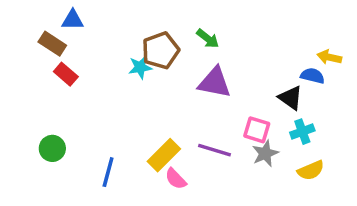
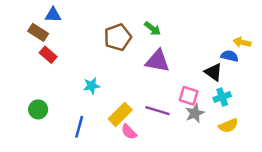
cyan star: (140, 67) -> (92, 86), moved

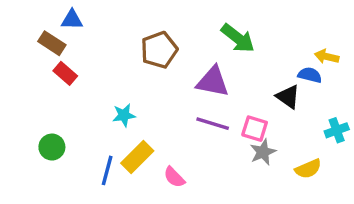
green arrow: (153, 29) -> (238, 38), moved, size x1.5
cyan cross: (222, 97) -> (337, 130), moved
purple line: (157, 111) -> (213, 124), moved
yellow rectangle: (120, 114) -> (137, 157), moved

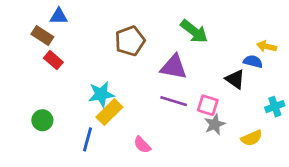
cyan star: (124, 115) -> (101, 94), size x1.4
yellow rectangle: (137, 157) -> (109, 112), moved

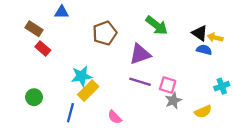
blue triangle: (59, 16) -> (62, 12), moved
purple triangle: (174, 67) -> (140, 54), turned -30
black triangle: (235, 79) -> (200, 33), moved

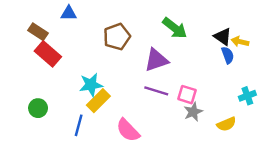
red rectangle: (43, 49) -> (48, 54), size x1.5
blue semicircle: (204, 50) -> (228, 55), turned 56
pink semicircle: (115, 117) -> (128, 130), size x1.5

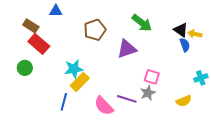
purple line: (156, 91) -> (127, 99), moved
green circle: (38, 108) -> (25, 68), moved
gray star: (193, 112) -> (148, 93), moved

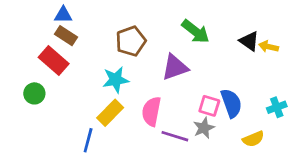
blue triangle: (56, 11) -> (63, 15), moved
brown rectangle: (31, 26) -> (66, 36), moved
blue semicircle: (185, 45) -> (231, 103), moved, size x1.5
cyan star: (74, 69) -> (116, 80), moved
pink semicircle: (104, 106) -> (151, 111), moved, turned 55

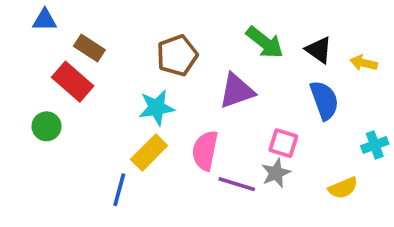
blue triangle: (63, 15) -> (45, 20), moved
black triangle: (249, 41) -> (319, 50), moved
blue semicircle: (231, 103) -> (324, 100), moved

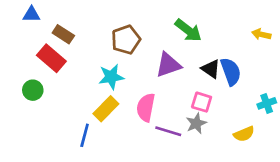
black triangle: (319, 50) -> (211, 69), moved
yellow arrow: (364, 63) -> (261, 34), moved

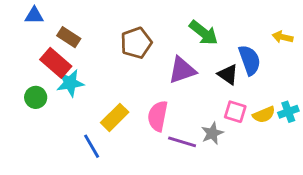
blue semicircle: (231, 72) -> (250, 60), moved
cyan star: (111, 77) -> (70, 83), moved
pink square: (202, 102) -> (235, 112), moved
yellow semicircle: (244, 134) -> (264, 115), moved
blue line: (85, 135) -> (92, 146), turned -45

